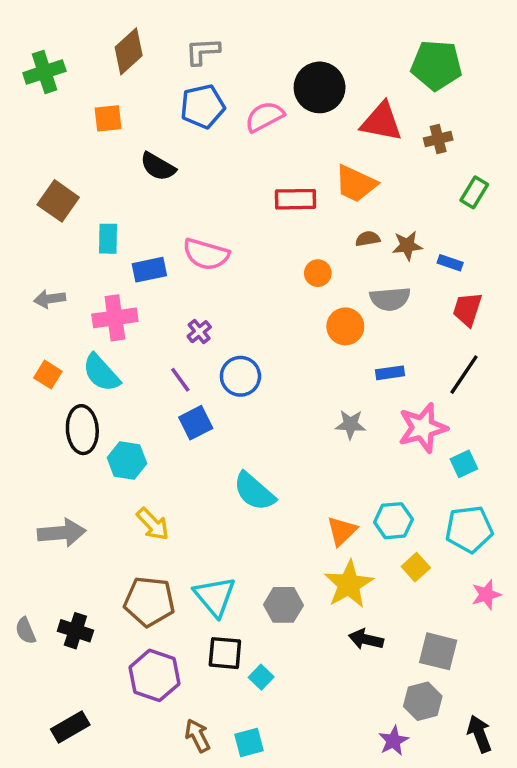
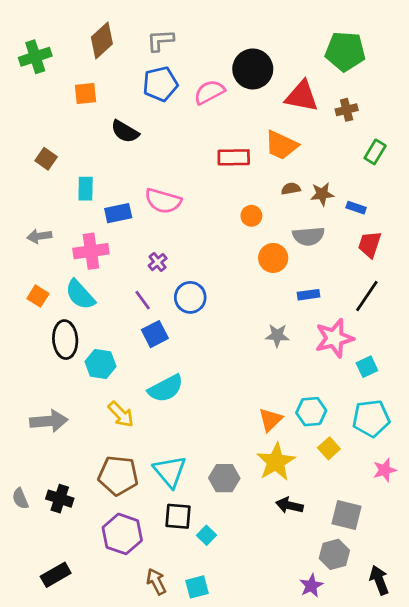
brown square: (58, 201) -> (46, 159), size x0.7
cyan semicircle: (254, 491) -> (166, 388), moved, turned -69

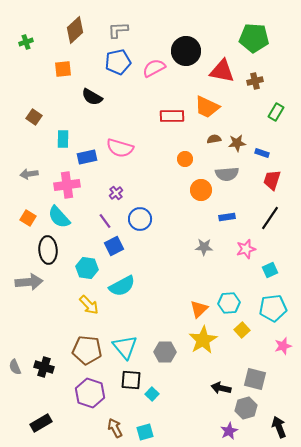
green cross: (35, 57) -> (26, 42), size x0.6
pink star: (334, 338) -> (246, 249), size x0.7
cyan hexagon: (100, 364) -> (87, 268), moved
gray arrow: (49, 421) -> (29, 282), moved
black arrow: (289, 505) -> (221, 388), moved

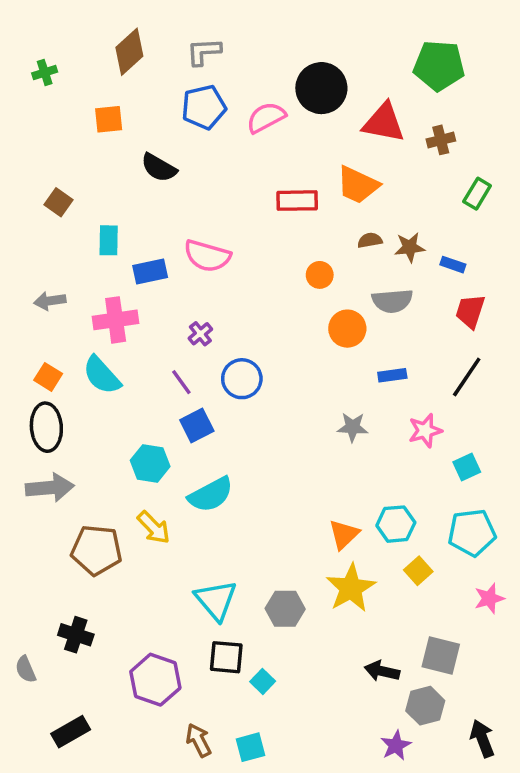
black ellipse: (48, 250) -> (46, 427), moved
brown pentagon: (87, 350) -> (97, 550), moved
gray semicircle: (15, 367) -> (26, 669), moved

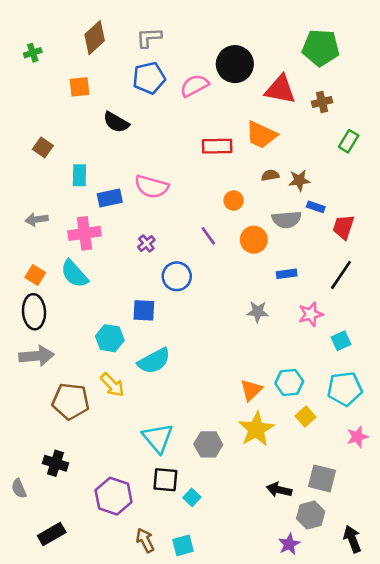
blue rectangle: (453, 265) -> (316, 207), moved
purple line: (181, 382) -> (208, 236), moved
blue square: (197, 425) -> (144, 310), turned 30

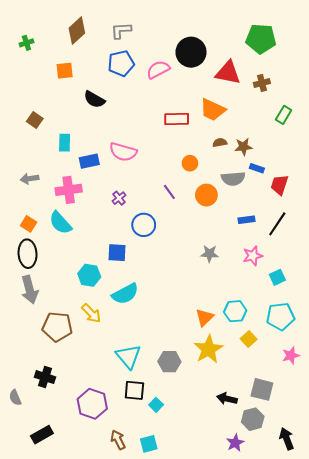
blue rectangle: (287, 274) -> (247, 220), moved
gray arrow: (37, 356) -> (30, 290), turned 80

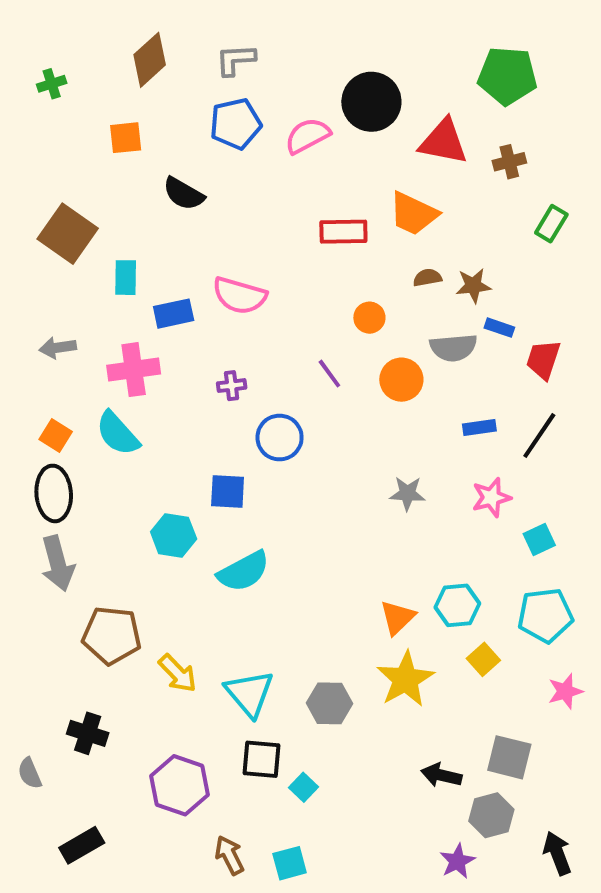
brown square: (35, 120) -> (68, 234), size x1.8
purple cross: (119, 198) -> (232, 386), turned 32
yellow arrow: (91, 313) -> (178, 673), moved

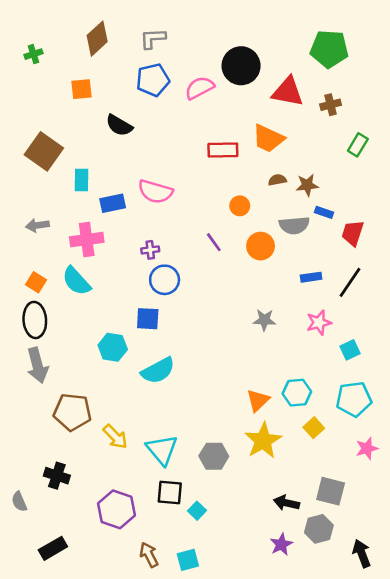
blue circle: (280, 438) -> (165, 280), moved
purple star: (457, 861) -> (281, 544), moved

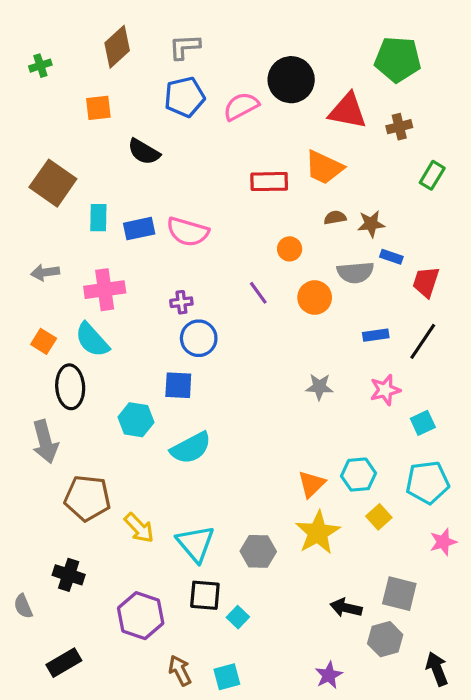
blue rectangle: (113, 203) -> (139, 229), moved
black ellipse: (35, 320) -> (70, 387), moved
purple star: (281, 544) -> (329, 675), moved

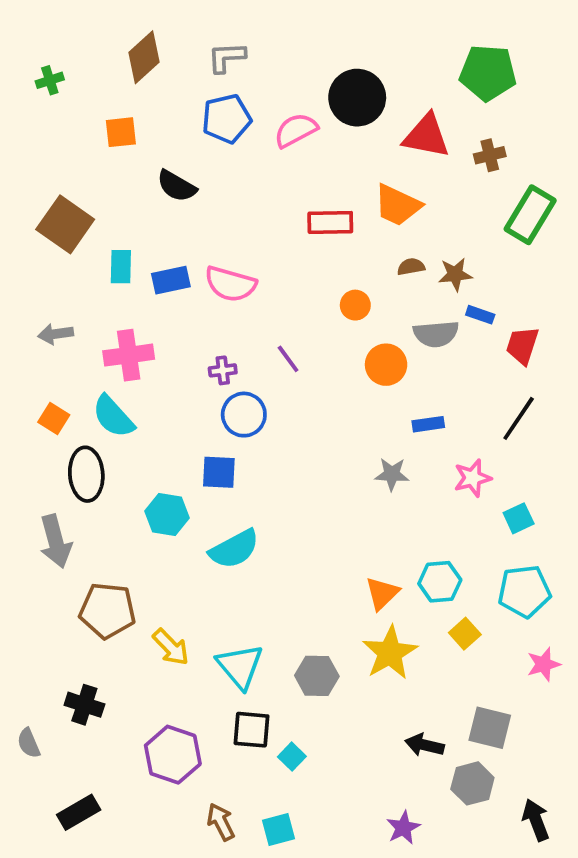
green rectangle: (432, 175) -> (530, 215), size x1.6
purple line: (258, 293) -> (288, 359), moved
blue rectangle: (376, 335) -> (428, 424), moved

